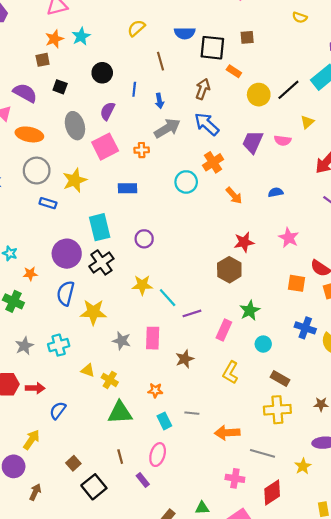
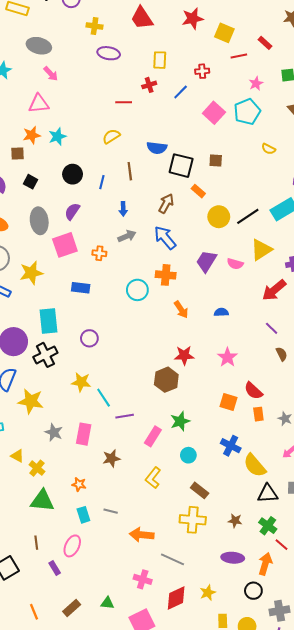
blue line: (134, 89) -> (102, 182), moved
yellow triangle: (307, 122) -> (261, 250), size x1.6
gray arrow: (167, 128) -> (127, 236), size x0.7
orange cross: (213, 162) -> (166, 275), turned 30
yellow star: (303, 466) -> (208, 593), moved

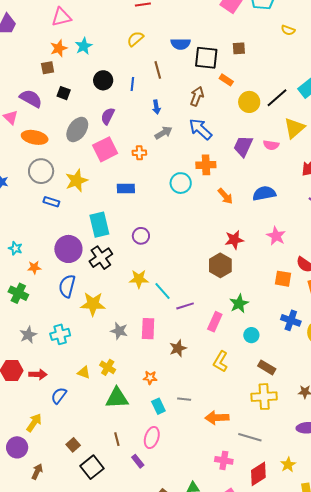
gray ellipse: (39, 221) -> (77, 129), turned 50
blue semicircle: (221, 312) -> (264, 193), size x1.6
yellow triangle: (17, 456) -> (84, 372), moved

